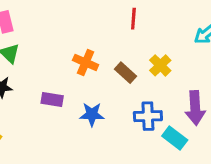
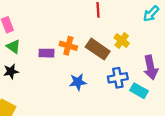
brown rectangle: (126, 73) -> (98, 49), size x1.5
purple rectangle: (52, 100) -> (46, 53), moved

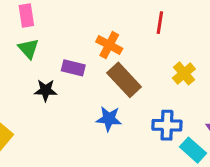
orange cross: (68, 46) -> (109, 45), moved
brown rectangle: (98, 49) -> (124, 80), moved
black star: (11, 71) -> (46, 90), moved

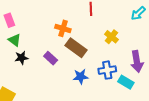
purple rectangle: (73, 68) -> (51, 58), moved, turned 40
black star: (46, 90) -> (21, 58), moved
blue star: (109, 119) -> (81, 77), moved

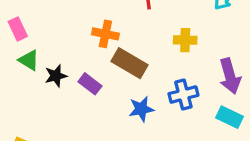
yellow cross: (111, 37) -> (185, 40), turned -32
black star: (21, 58) -> (56, 76), moved
cyan rectangle: (126, 82) -> (229, 117), moved

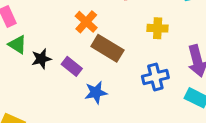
orange cross: (105, 34) -> (86, 22), turned 30
blue star: (141, 109) -> (96, 92), moved

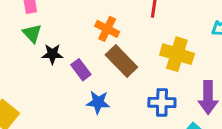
orange cross: (86, 22) -> (107, 29), turned -30
yellow cross: (158, 28) -> (177, 54), size x1.5

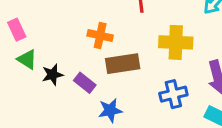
brown rectangle: (121, 61) -> (123, 64), turned -40

